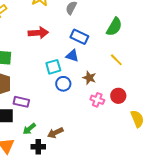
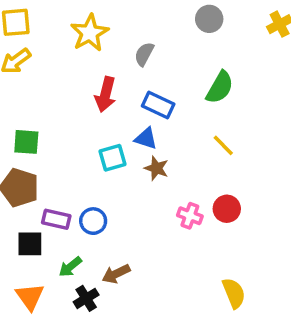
red arrow: (38, 33) -> (105, 94), moved, turned 108
brown star: (89, 78) -> (156, 168), moved
blue circle: (63, 84) -> (93, 221), moved
yellow semicircle: (137, 119) -> (234, 293), moved
black cross: (38, 147) -> (86, 298), turned -32

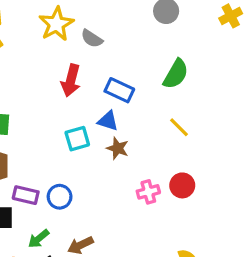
gray semicircle: (144, 54) -> (92, 39), moved, turned -85
pink cross: (190, 216) -> (148, 192), turned -35

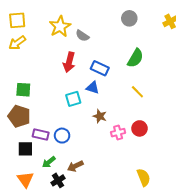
brown star: (118, 148) -> (100, 116), moved

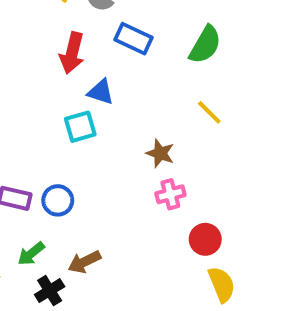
blue rectangle: (100, 68) -> (134, 39), moved
blue triangle: (93, 88) -> (101, 92), moved
brown star: (100, 116) -> (160, 153), moved
red circle: (140, 128) -> (205, 239), moved

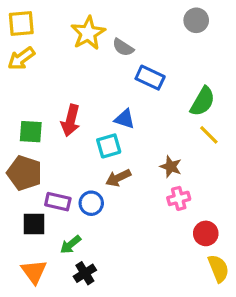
green semicircle: (205, 45) -> (203, 101), moved
red arrow: (72, 53) -> (71, 121), moved
brown arrow: (84, 262) -> (118, 178), moved

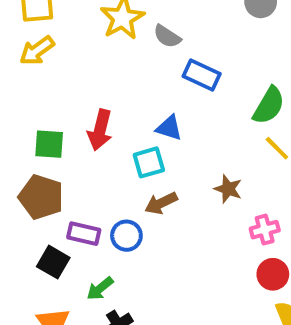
pink cross: (179, 198) -> (265, 230), moved
black square: (34, 224) -> (53, 262), turned 30

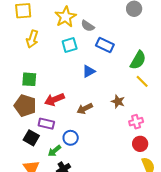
yellow arrow: (37, 51) -> (32, 39), moved, turned -36
blue triangle: (169, 128) -> (89, 71), turned -48
red arrow: (100, 130) -> (54, 99), moved, turned 54
cyan square: (149, 162) -> (70, 45), moved
blue circle: (126, 236) -> (71, 138), moved

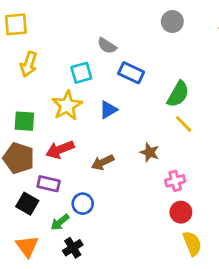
yellow star: (66, 17) -> (67, 105), moved

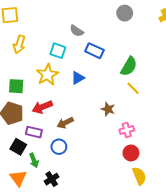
cyan square: (81, 73) -> (58, 51), turned 35
brown arrow: (103, 162) -> (65, 123), moved
green arrow: (60, 222) -> (34, 160), moved, turned -72

